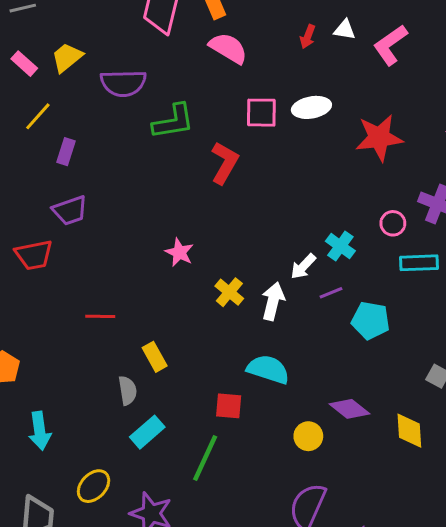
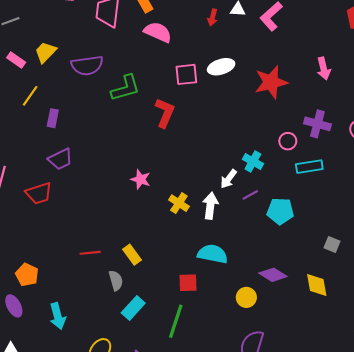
red line: (100, 316) -> (90, 253), moved

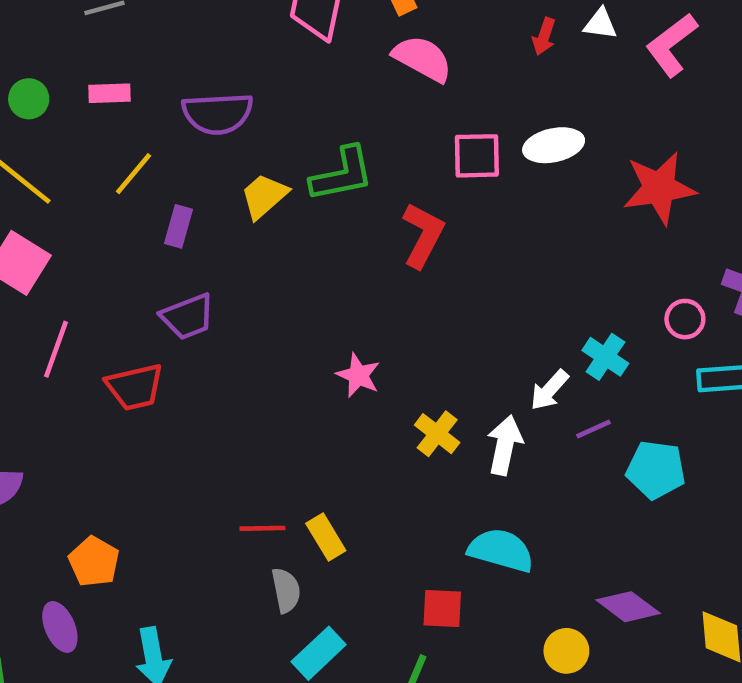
yellow trapezoid: (46, 52) -> (264, 196), moved
pink rectangle: (16, 60) -> (110, 93), turned -42
purple semicircle: (87, 65) -> (218, 113), moved
red line: (90, 253) -> (262, 528), moved

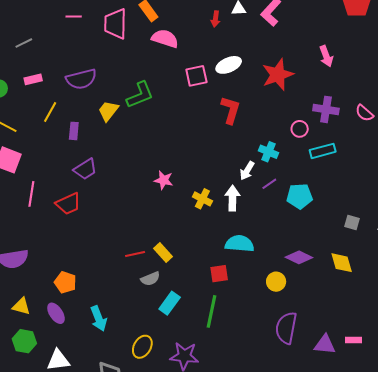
red L-shape: (423, 235) -> (231, 110), moved
gray semicircle: (286, 590) -> (150, 279), turned 90

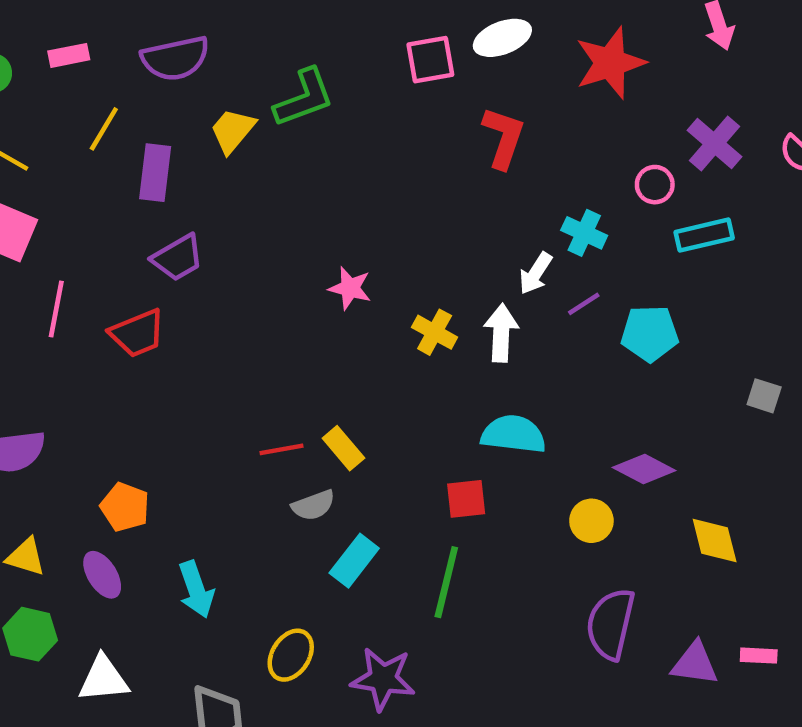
purple cross: (326, 109) -> (715, 144), turned 30
purple rectangle: (74, 131) -> (155, 173), size x1.4
yellow diamond: (342, 263) -> (715, 541), moved

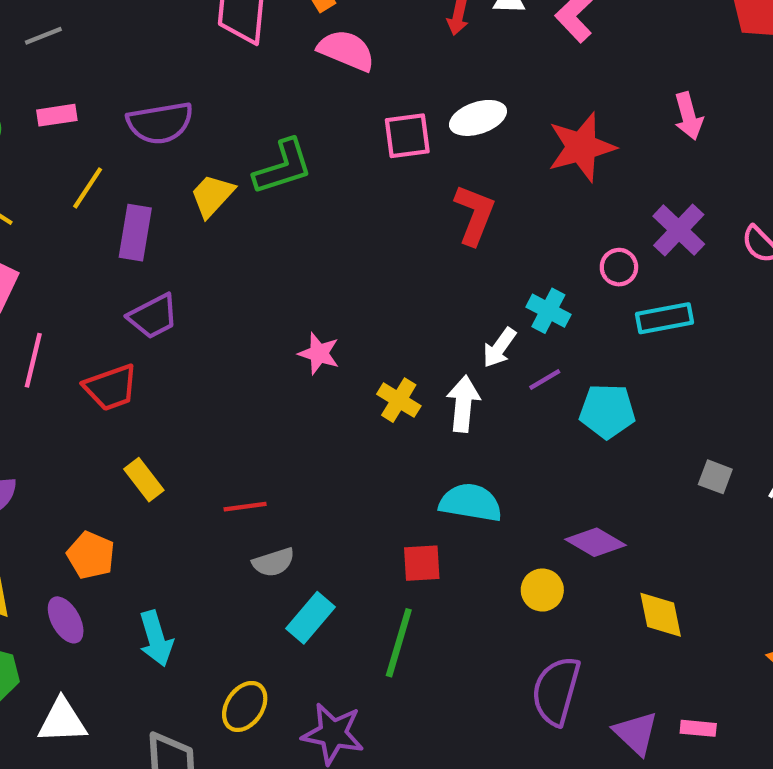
yellow rectangle: (343, 448) -> (144, 480), moved
purple triangle: (695, 664) -> (636, 733), turned 33

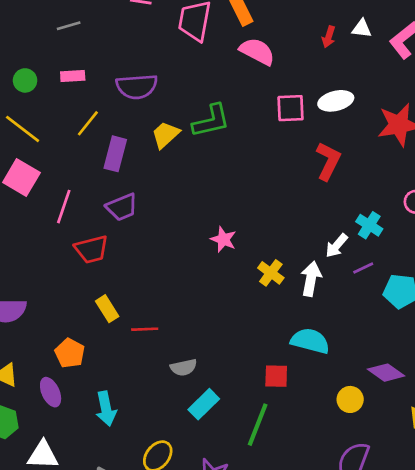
pink line: (33, 360) -> (64, 207), moved
red line: (245, 507) -> (145, 329), moved

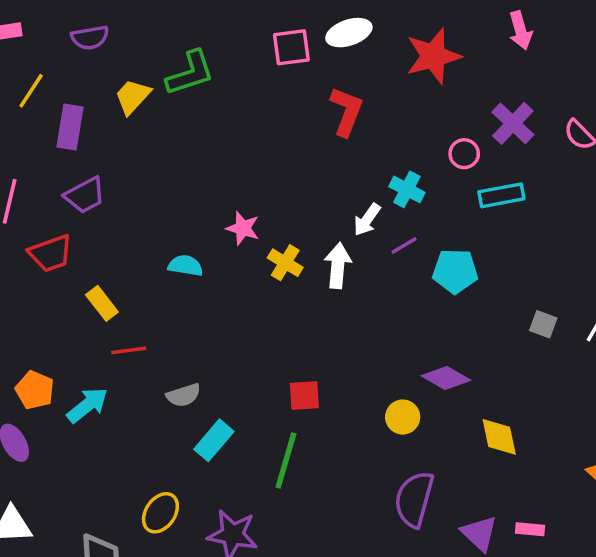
purple semicircle: (137, 87) -> (90, 37), size x0.7
pink star: (223, 239) -> (243, 228), moved
yellow rectangle: (107, 309) -> (102, 303), moved
cyan semicircle: (310, 341) -> (185, 266), moved, size x0.7
cyan arrow: (106, 409) -> (87, 405), moved, turned -112

